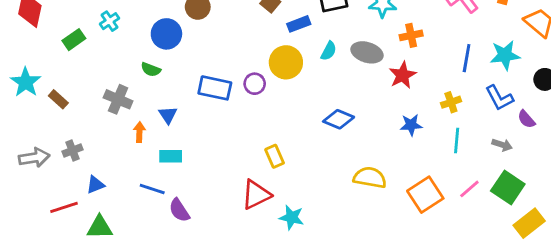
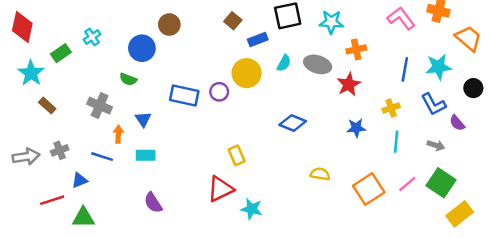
cyan star: (26, 82) -> (31, 73), moved
yellow semicircle: (370, 178) -> (320, 174), size x0.7
blue line: (152, 189) -> (102, 157), moved

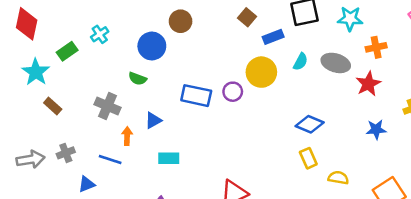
blue triangle: (143, 119) -> (153, 120), turned 35
cyan rectangle: (146, 155) -> (169, 158), moved
yellow rectangle: (237, 155) -> (308, 158), moved

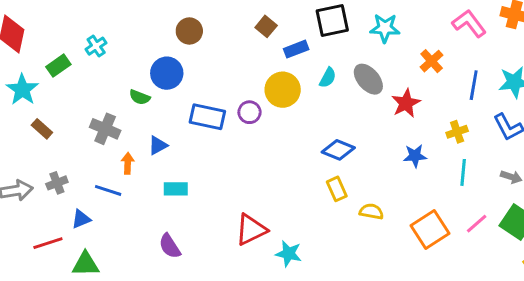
blue circle: (152, 46) -> (167, 73), moved
orange cross: (376, 47) -> (432, 61), moved, turned -30
gray ellipse: (336, 63) -> (368, 79), turned 32

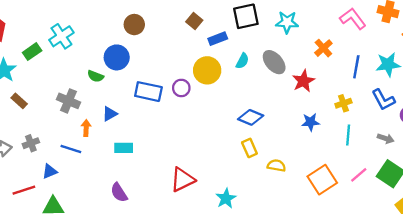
cyan cross: (96, 46) -> (61, 36), size x1.5
cyan star: (289, 254) -> (226, 198), moved, turned 30

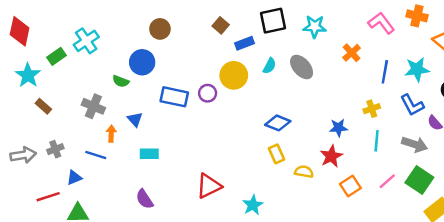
red star: (303, 81) -> (331, 156), moved
blue triangle: (110, 114) -> (135, 119), turned -42
gray arrow: (386, 138) -> (415, 144), size x1.5
orange square: (322, 180) -> (350, 186), size x0.7

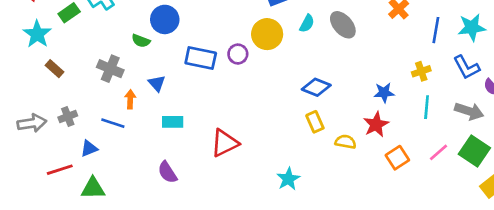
red triangle: (209, 186) -> (225, 143), moved

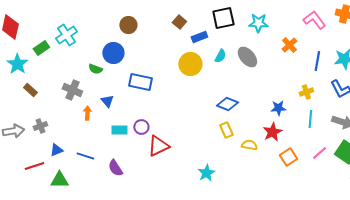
purple circle: (238, 54) -> (141, 127), moved
blue line: (113, 123) -> (85, 156), moved

